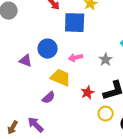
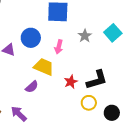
pink arrow: (76, 58) -> (59, 47), turned -64
gray star: (106, 60) -> (85, 36), moved

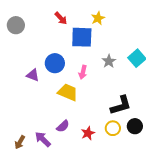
red star: (71, 82) -> (88, 133), moved
purple semicircle: (32, 87) -> (63, 126), moved
black circle: (112, 113) -> (135, 126), moved

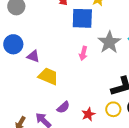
gray star: (109, 61) -> (109, 42), size x1.6
blue circle: (55, 63) -> (13, 44), moved
yellow trapezoid: (68, 92) -> (48, 76), moved

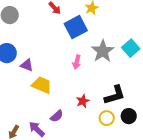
blue square: (82, 18) -> (76, 27), turned -30
red star: (88, 114) -> (83, 101), moved

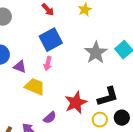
blue square: (76, 27) -> (51, 40), moved
pink arrow: (77, 62) -> (48, 64), moved
red star: (83, 101) -> (76, 103), size x1.6

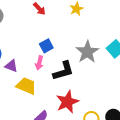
blue square: (51, 40) -> (46, 46), moved, size x0.6
black L-shape: (108, 97) -> (63, 71), moved

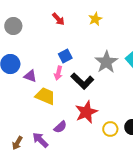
black L-shape: (63, 71) -> (82, 81), turned 60

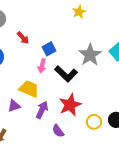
red arrow: (58, 19) -> (23, 38), moved
purple triangle: (30, 76) -> (14, 106), moved, turned -40
purple semicircle: (60, 127) -> (58, 131), moved, turned 96
purple arrow: (40, 140) -> (42, 110), moved, turned 72

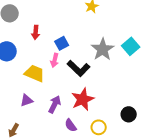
red arrow: (23, 38) -> (36, 32), turned 48
yellow trapezoid: (29, 89) -> (35, 73), moved
yellow circle: (94, 122) -> (99, 127), moved

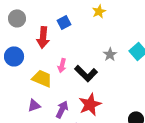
red arrow: (36, 32) -> (43, 37), size x1.5
blue square: (62, 43) -> (64, 22), moved
gray star: (103, 49) -> (110, 54), size x0.6

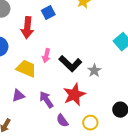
gray star: (110, 54) -> (94, 71), moved
purple arrow: (62, 109) -> (46, 100), turned -60

